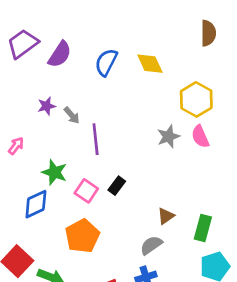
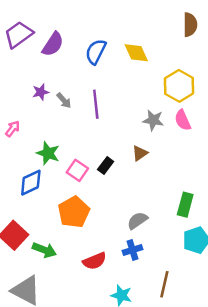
gray star: (168, 137) -> (153, 120), turned 30
purple line: (96, 139) -> (96, 104), moved
brown triangle: (166, 216) -> (140, 153), moved

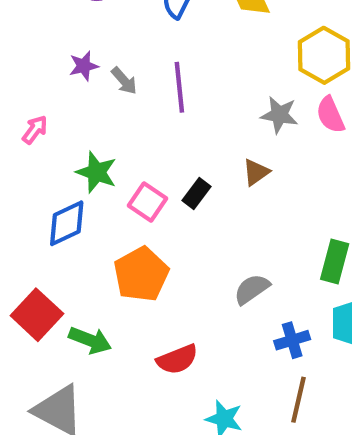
blue cross: (132, 250) -> (292, 340), moved

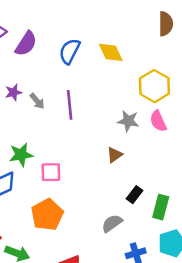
green star: (96, 172) -> (21, 155), turned -30
black rectangle: (196, 193) -> (134, 195), moved
pink square: (148, 202) -> (51, 172), turned -35

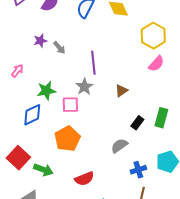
purple line: (70, 105) -> (93, 63), moved
gray star: (128, 121) -> (84, 87), moved, turned 30
pink semicircle: (158, 121) -> (156, 64), turned -114
green rectangle: (161, 207) -> (161, 118), moved

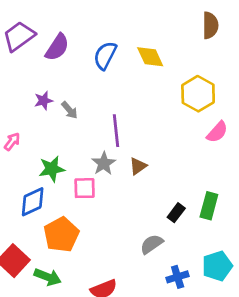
pink semicircle: (156, 64) -> (217, 132), moved
brown triangle: (121, 91) -> (138, 166), moved
orange pentagon: (67, 139) -> (61, 235), moved

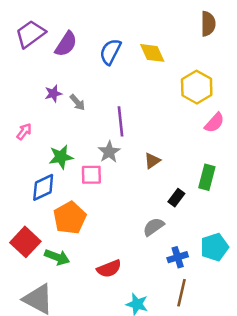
brown triangle: (138, 166) -> (152, 161), moved
green rectangle: (209, 206) -> (207, 177), moved

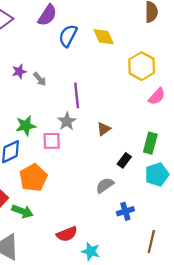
purple semicircle: (66, 44) -> (47, 15), moved
cyan pentagon: (214, 247) -> (157, 174), moved
red semicircle: (109, 269) -> (67, 234), moved
brown line: (181, 293) -> (151, 242), moved

